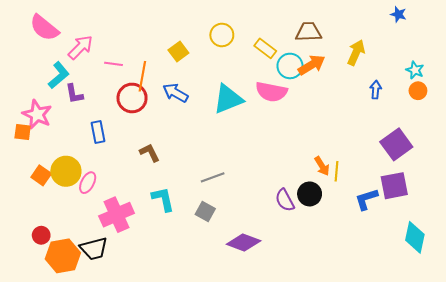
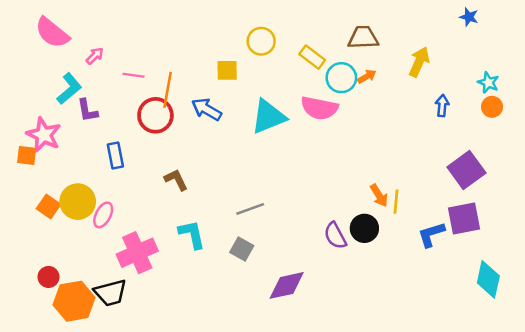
pink arrow: (80, 47) -> (95, 56), size x0.6
yellow square: (178, 51) -> (227, 70), moved, turned 36
orange arrow: (312, 65) -> (367, 76), size x0.6
purple diamond: (244, 242) -> (287, 285), turned -32

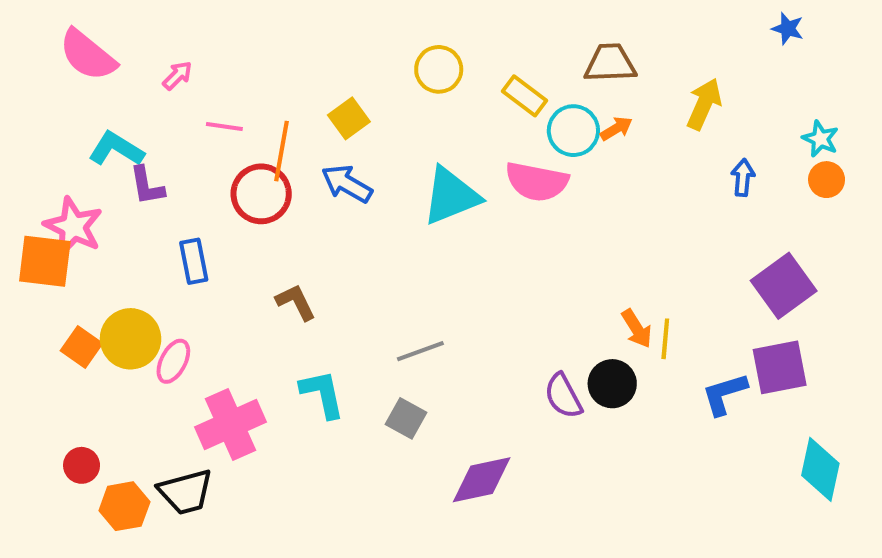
pink arrow: (95, 56) -> (177, 76), moved
yellow square: (227, 70) -> (349, 118), moved, turned -35
cyan L-shape: (69, 89) -> (116, 149), turned -108
orange square: (27, 155) -> (45, 261), size x1.6
orange hexagon: (74, 301) -> (124, 506), size x0.7

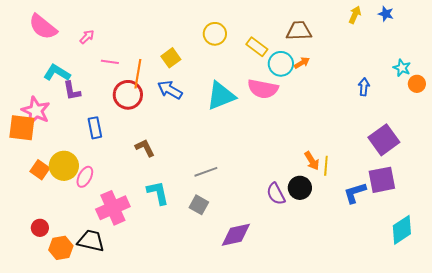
yellow arrow: (704, 104) -> (355, 15), moved, size x0.7
orange circle: (827, 180) -> (417, 84), moved
cyan diamond: (820, 469) -> (402, 230), turned 44
black trapezoid: (186, 492) -> (91, 241), turned -152

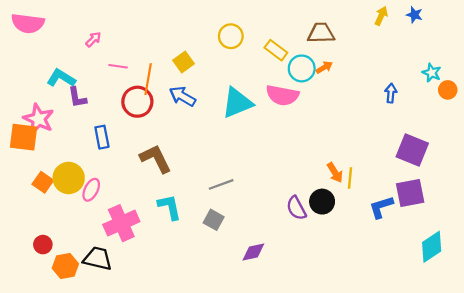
pink semicircle: (43, 27) -> (28, 23), moved, turned -32
purple square: (384, 140) -> (412, 150), turned -32
brown L-shape: (145, 148) -> (156, 159), size x1.5
purple diamond: (236, 235) -> (253, 252), size x0.7

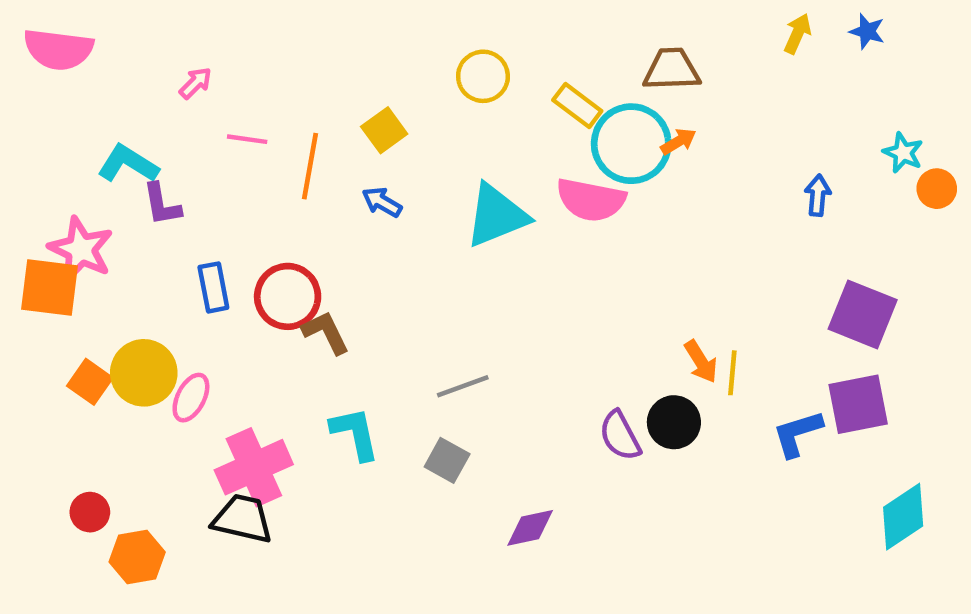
cyan circle: (302, 68) -> (631, 144), size x1.4
blue arrow: (182, 96) -> (382, 202), size x0.7
red circle: (137, 102) -> (288, 296), moved
brown L-shape: (156, 159) -> (326, 332), size x0.7
black trapezoid: (98, 259) -> (243, 519), moved

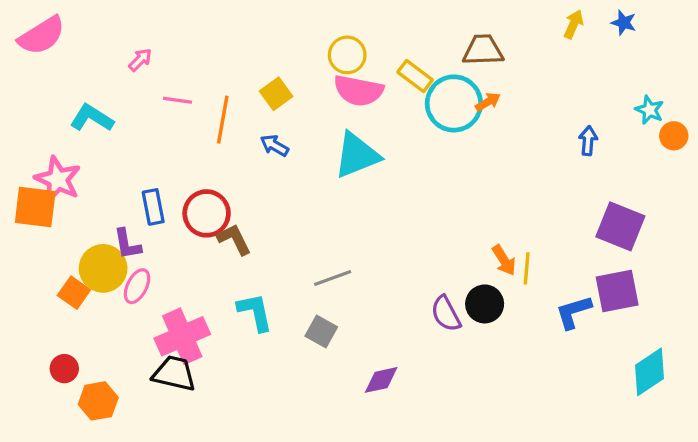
pink semicircle: (58, 49) -> (42, 36), turned -39
pink semicircle: (591, 200) -> (359, 91), moved
purple L-shape: (162, 204) -> (127, 244), moved
orange square: (90, 382) -> (74, 293), moved

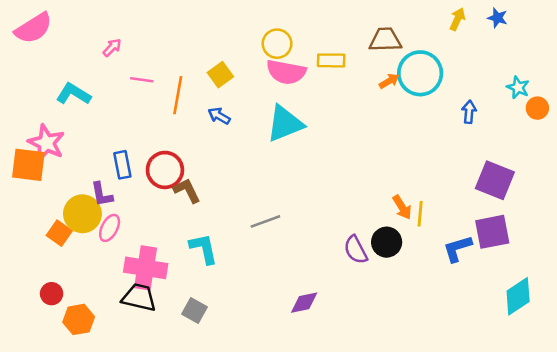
yellow rectangle: (415, 76) -> (331, 60), turned -36
cyan circle: (454, 103) -> (420, 73), moved
gray square: (321, 331) -> (195, 310), moved
pink cross: (182, 336) -> (146, 268), turned 33

